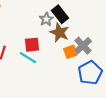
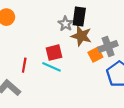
black rectangle: (60, 14) -> (79, 16), turned 54
gray cross: (83, 46) -> (108, 46), turned 30

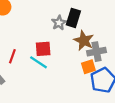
brown star: (81, 36) -> (84, 41), moved
orange square: (95, 55) -> (88, 67), moved

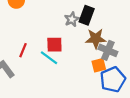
brown star: (84, 41) -> (96, 39), turned -30
gray cross: (96, 52) -> (108, 50), turned 30

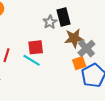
black rectangle: (87, 15) -> (64, 17), turned -30
gray cross: (108, 50) -> (86, 48), turned 30

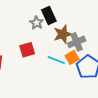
gray cross: (86, 48) -> (77, 42), turned 30
cyan line: (32, 60) -> (56, 60), moved

